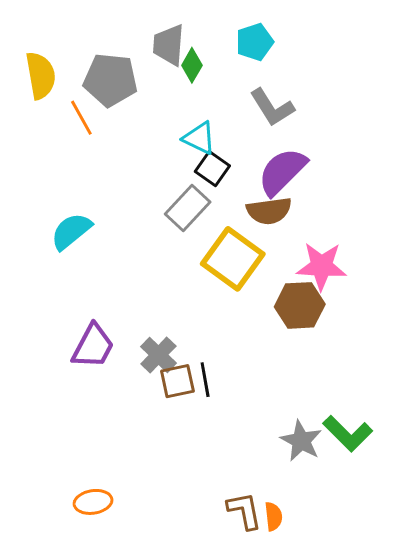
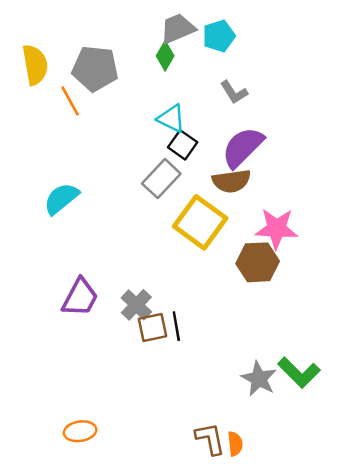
gray trapezoid: (169, 45) -> (178, 28), moved, turned 63
gray L-shape: (272, 107) -> (234, 92), size x0.7

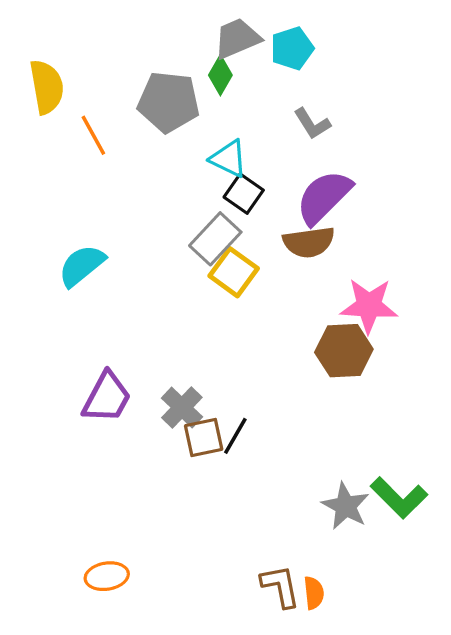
gray pentagon: (95, 68) -> (169, 102), moved
yellow square: (200, 222) -> (234, 272), moved, size x0.7
black line: (176, 326) -> (235, 436), turned 40

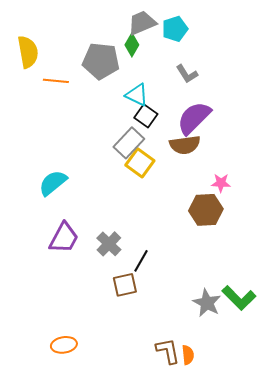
orange line: (93, 135) -> (56, 81), turned -55
cyan semicircle: (82, 266) -> (53, 183), moved
pink star: (369, 306) -> (221, 183), size x0.6
brown square: (204, 438) -> (125, 285), moved

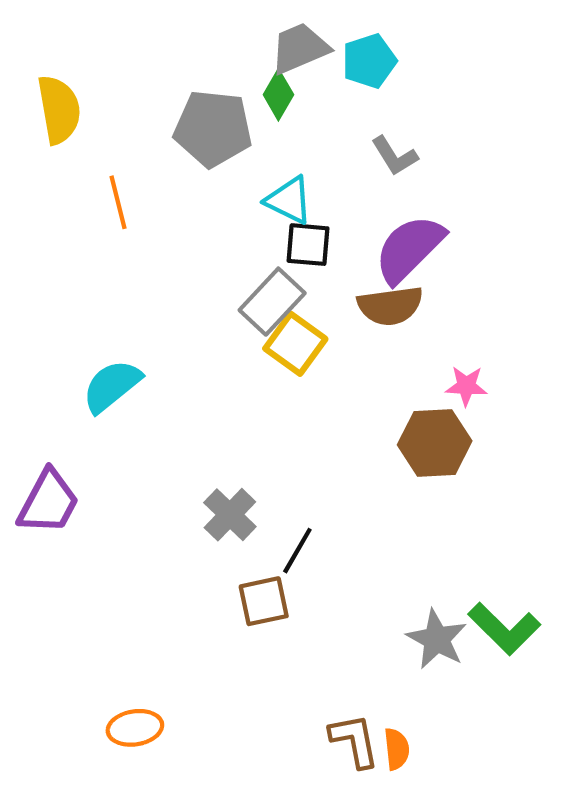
orange line: (56, 81) -> (118, 202), moved, turned 70
black square: (146, 116) -> (308, 245), turned -30
purple trapezoid: (64, 238) -> (48, 502), moved

